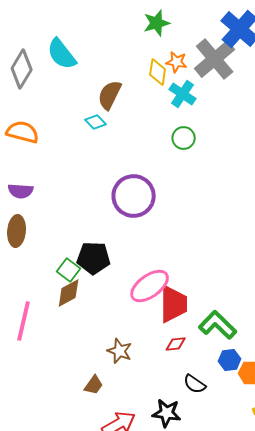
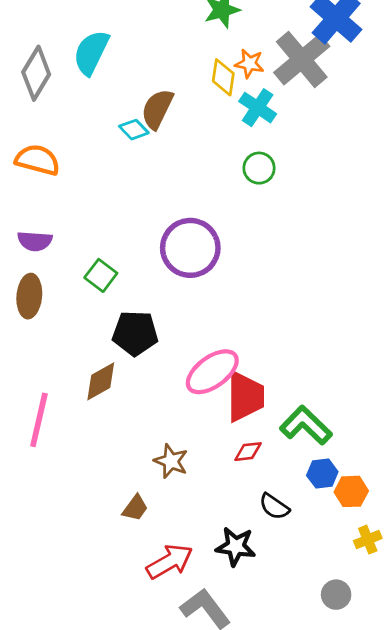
cyan semicircle: (62, 54) -> (91, 53), turned 64
cyan diamond: (96, 122) -> (134, 130), moved
green square: (69, 270) -> (101, 275), moved

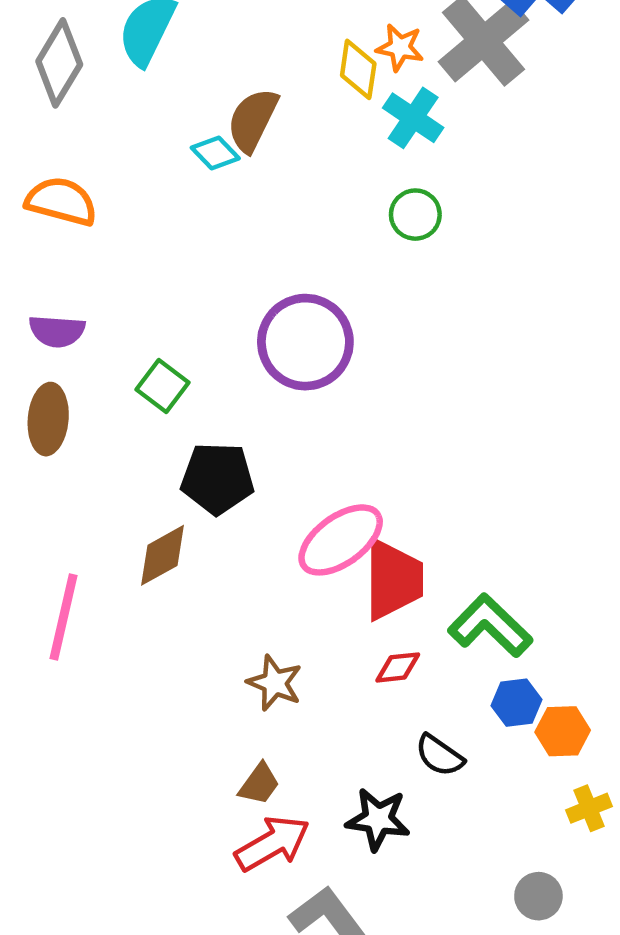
brown trapezoid: (135, 508) -> (259, 784), moved

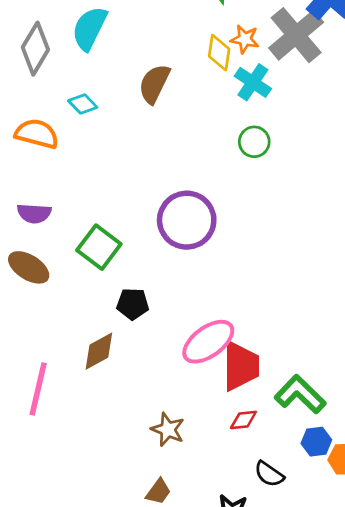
cyan diamond: (215, 153) -> (83, 104), moved
green square: (162, 386) -> (99, 247), size x1.4
brown ellipse: (48, 419) -> (29, 267), turned -63
black pentagon: (217, 478) -> (133, 304), size x0.7

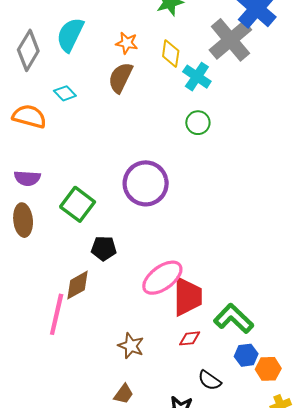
orange star: (245, 39) -> (127, 43), moved
brown ellipse: (29, 267) -> (23, 220), turned 52
pink line: (38, 389) -> (57, 314), moved

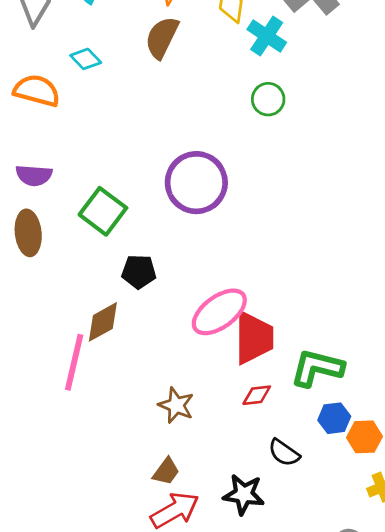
green L-shape: (234, 319) -> (317, 368), turned -30

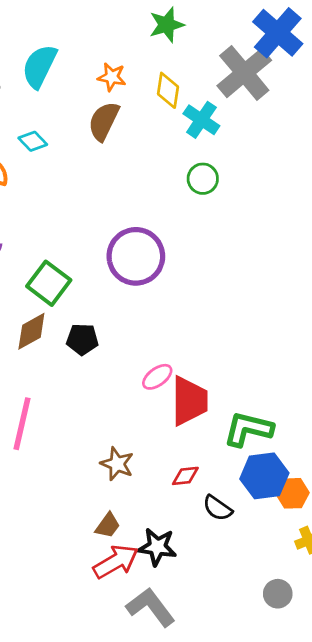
pink ellipse: (219, 312) -> (157, 377), size x0.6
brown diamond: (103, 322) -> (31, 331), moved
red diamond: (257, 395) -> (185, 476), moved
blue hexagon: (334, 418) -> (264, 476), size x1.6
black star: (244, 494) -> (157, 547), moved

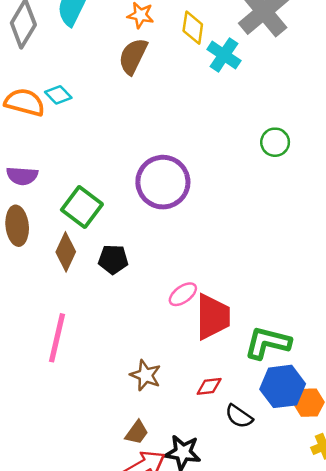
cyan diamond: (33, 141) -> (58, 95), moved
green circle: (203, 179) -> (275, 142), moved
brown diamond: (31, 331) -> (66, 252), turned -36

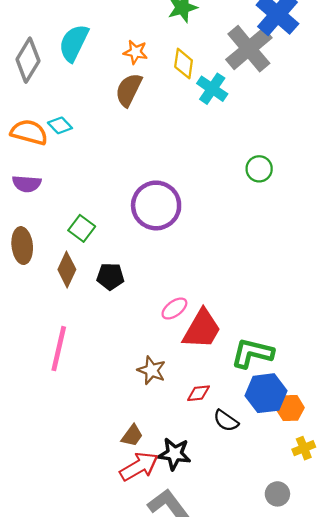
purple semicircle: (22, 176) -> (27, 184), moved
green square: (82, 207) -> (82, 228), size x0.7
red trapezoid: (213, 317) -> (202, 329), turned 30
brown star: (145, 375) -> (152, 370), moved

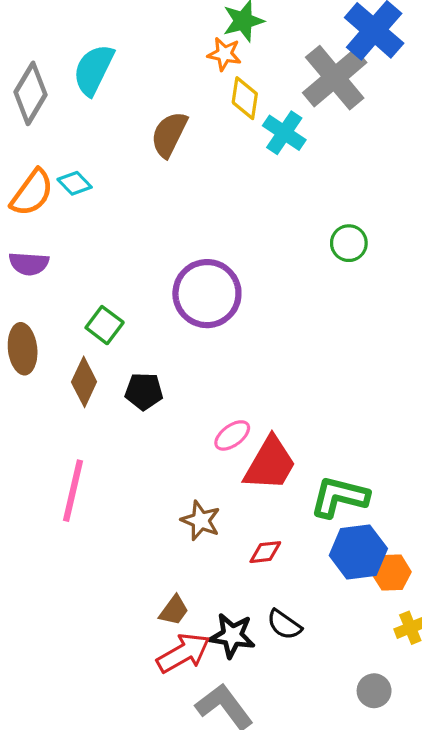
orange star: (136, 52) -> (224, 54), moved
orange semicircle: (29, 132) -> (32, 193), turned 111
black semicircle: (226, 421) -> (284, 625), moved

